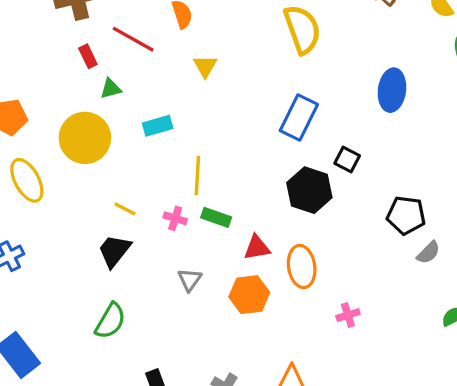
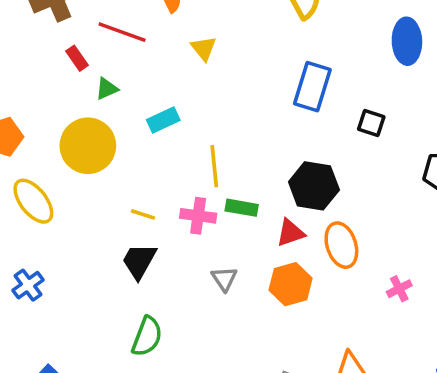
black hexagon: (309, 190) -> (314, 186), moved
pink cross: (175, 218) -> (198, 216), size x1.4

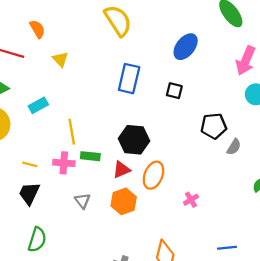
blue ellipse: (407, 41) -> (186, 47), turned 44
black square: (371, 123) -> (174, 91), moved
orange ellipse: (341, 245) -> (153, 175), turned 44

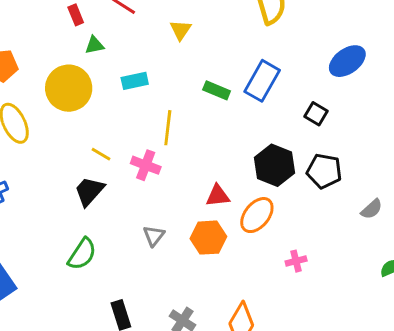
black pentagon: (214, 126) -> (324, 171), moved
black hexagon: (134, 140) -> (275, 165), moved
green rectangle: (90, 156) -> (217, 90), moved
gray triangle: (83, 201) -> (154, 236), moved

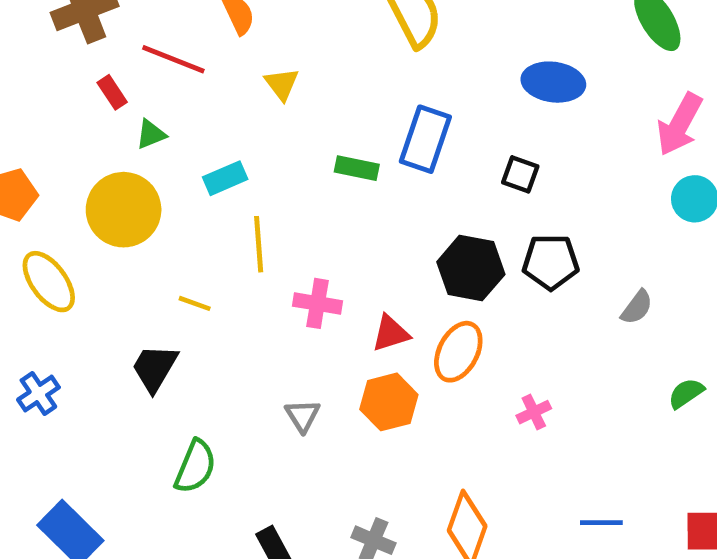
blue ellipse: (347, 61) -> (553, 82), turned 54
yellow line: (168, 128) -> (259, 244), moved
pink cross: (146, 165) -> (317, 303), moved
black trapezoid: (89, 191) -> (155, 368), moved

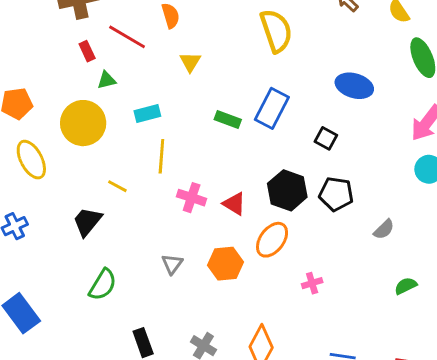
red triangle: (391, 333) -> (234, 204), moved, turned 40

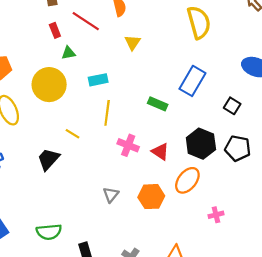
green rectangle: (228, 119) -> (158, 104), moved
green semicircle: (103, 285) -> (49, 232), moved, turned 50

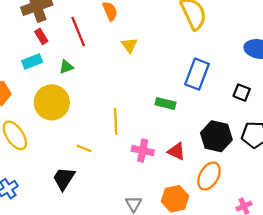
red line: (86, 21) -> (78, 32), turned 44
red rectangle: (55, 30) -> (41, 36), moved
cyan rectangle: (98, 80) -> (32, 62), moved

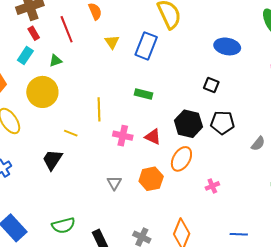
cyan rectangle: (32, 62) -> (25, 55), turned -36
blue rectangle: (197, 74) -> (146, 46), moved

